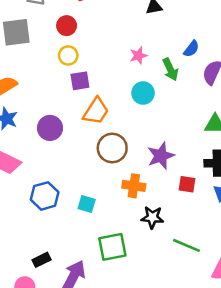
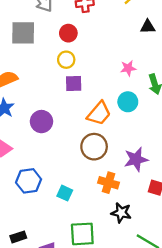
orange trapezoid: (96, 111) -> (99, 113), moved

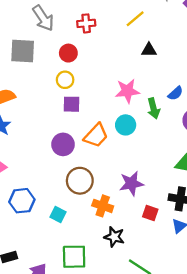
pink star: (128, 68) -> (127, 91), size x1.5
purple circle: (41, 122) -> (63, 144), moved
brown circle: (94, 147) -> (80, 181), moved

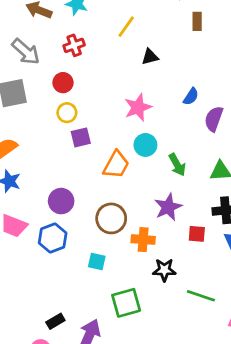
green arrow: (154, 108) -> (177, 165), moved
purple circle: (63, 144) -> (61, 201), moved
blue hexagon: (22, 201) -> (53, 238), moved

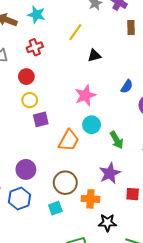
cyan square: (97, 261) -> (55, 208), moved, turned -32

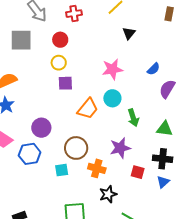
black triangle: (94, 56) -> (129, 33), turned -48
black star: (107, 223) -> (108, 194), turned -30

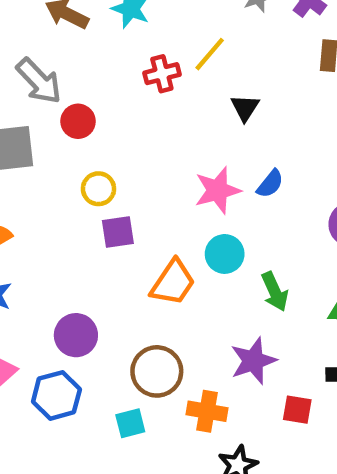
red cross: (74, 14) -> (162, 74), moved
red circle: (60, 40) -> (78, 121), moved
blue semicircle: (154, 69) -> (270, 184), moved

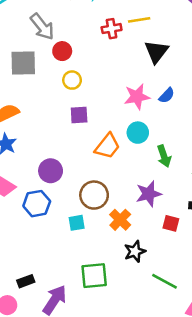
yellow line: (210, 54) -> (139, 20), turned 35
black triangle: (245, 108) -> (156, 52), size x1.5
yellow circle: (98, 189) -> (72, 80), moved
orange cross: (207, 411) -> (120, 220), turned 30

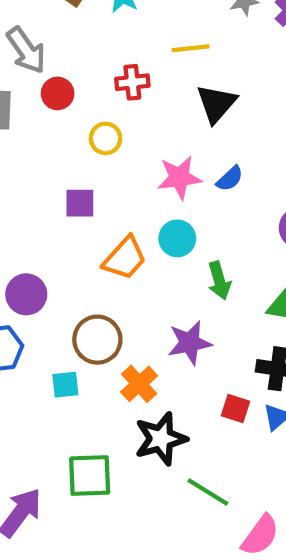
red cross: (112, 29) -> (132, 82), moved
yellow circle: (72, 80) -> (106, 138), moved
red square: (171, 223) -> (235, 409), moved
black star: (135, 251) -> (161, 439), size x1.4

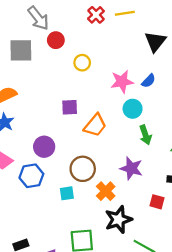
red cross: (132, 82) -> (96, 15), moved, turned -35
black triangle: (216, 104) -> (155, 41), moved
purple square: (80, 203) -> (70, 107), moved
cyan circle: (177, 238) -> (133, 109), moved
purple star: (190, 343) -> (131, 168), turned 30

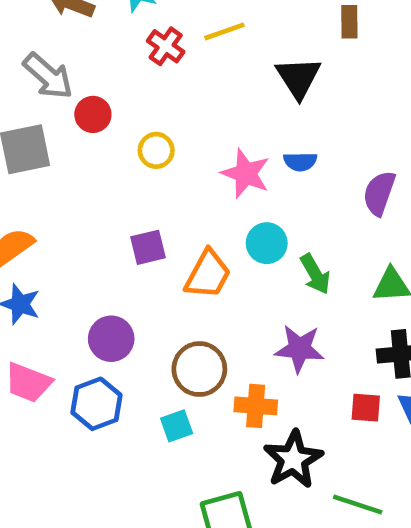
blue semicircle: (149, 81) -> (300, 162), turned 56
pink star: (122, 82) -> (246, 174), turned -30
cyan circle: (133, 109) -> (267, 243), moved
orange cross: (106, 191) -> (256, 406), turned -30

